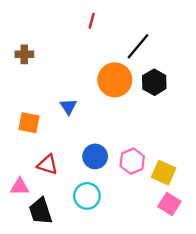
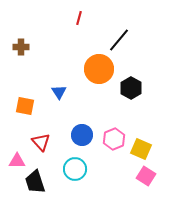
black hexagon: (154, 82) -> (131, 88), moved
red triangle: (48, 165) -> (41, 142), turned 30

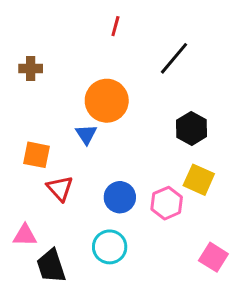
orange circle: (99, 69) -> (107, 101), moved
red triangle: (41, 142) -> (60, 188), moved
yellow square: (141, 149) -> (199, 180), moved

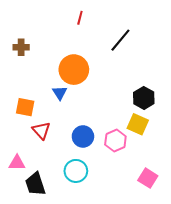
black hexagon: (191, 128) -> (144, 98), moved

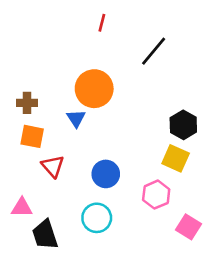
brown cross: (21, 47) -> (27, 103), moved
pink hexagon: (115, 141) -> (156, 195), moved

